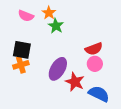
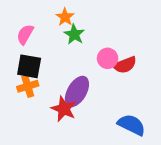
pink semicircle: (26, 16) -> (25, 34), moved, turned 98
pink circle: (95, 64) -> (108, 58), moved
red star: (75, 82) -> (64, 109), moved

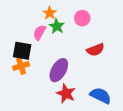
pink semicircle: (25, 34) -> (39, 32), moved
pink circle: (108, 58) -> (82, 18), moved
red star: (64, 109) -> (66, 94), moved

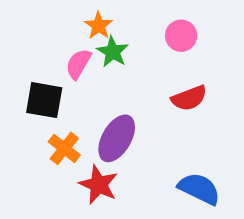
pink circle: (82, 18) -> (181, 36), moved
orange cross: (21, 66) -> (64, 148), moved, turned -35
red star: (66, 94) -> (99, 185), moved

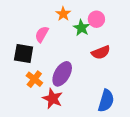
orange star: (99, 26) -> (63, 14), moved
green star: (113, 52) -> (81, 28), moved
blue semicircle: (199, 189) -> (106, 101), turned 80

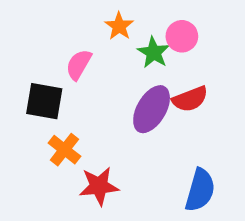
purple ellipse: (62, 74) -> (152, 109), moved
red star: (53, 99) -> (99, 186), turned -30

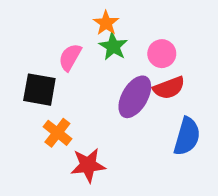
pink circle: (182, 36) -> (162, 54), moved
green star: (154, 52) -> (113, 46), moved
blue semicircle: (200, 190) -> (187, 136), moved

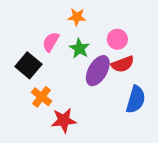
orange star: (106, 23) -> (77, 17), turned -30
green star: (113, 46) -> (79, 48), moved
black square: (39, 90) -> (28, 65), turned 30

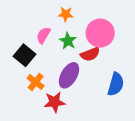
pink circle: (117, 39) -> (100, 33), size x1.6
red semicircle: (123, 64) -> (90, 54), moved
purple ellipse: (98, 71) -> (69, 75), moved

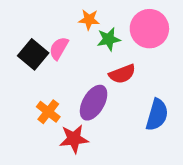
pink circle: (100, 33) -> (149, 29), moved
green star: (68, 41) -> (109, 39), moved, turned 30
black square: (24, 55) -> (33, 54), moved

